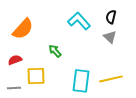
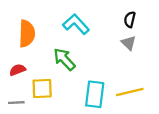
cyan L-shape: (79, 21) -> (76, 24), moved
orange semicircle: (23, 29) -> (27, 34), turned -40
green arrow: (55, 51) -> (64, 59), size x1.5

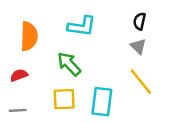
cyan L-shape: (76, 24) -> (82, 26), turned 140
yellow square: (42, 89) -> (64, 99), moved
yellow line: (130, 92) -> (141, 82), moved, turned 64

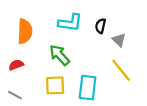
black semicircle: (140, 21) -> (101, 26), moved
gray line: (18, 110) -> (15, 95), turned 32

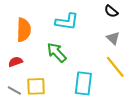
black semicircle: (101, 26) -> (111, 11), moved, turned -64
yellow square: (55, 85) -> (36, 86), moved

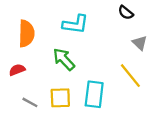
gray triangle: (113, 38) -> (140, 43), moved
yellow square: (36, 86) -> (60, 98), moved
gray line: (14, 91) -> (30, 102), moved

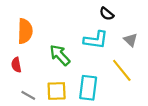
black semicircle: (126, 13) -> (107, 14), moved
cyan L-shape: (75, 24) -> (96, 40), moved
red semicircle: (17, 70) -> (16, 65), turned -80

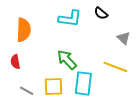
cyan L-shape: (96, 40) -> (70, 18), moved
green arrow: (60, 55) -> (67, 60), moved
yellow line: (122, 70) -> (115, 67), turned -30

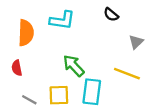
cyan L-shape: (70, 18) -> (62, 20), moved
gray triangle: (124, 38) -> (136, 42), turned 32

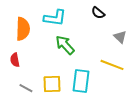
gray triangle: (136, 42) -> (120, 37), turned -32
green arrow: (74, 66) -> (65, 45), moved

